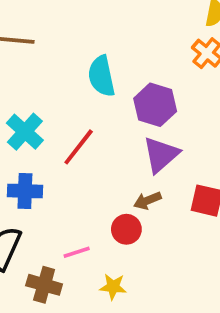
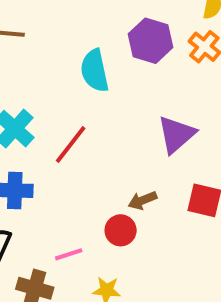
purple hexagon: (155, 105) -> (151, 41), moved
purple triangle: (161, 155) -> (176, 135), moved

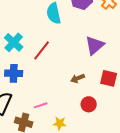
red circle: (121, 230) -> (89, 104), moved

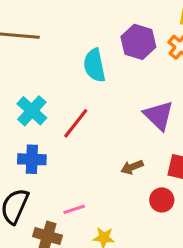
purple triangle: (95, 45) -> (159, 115), turned -35
red circle: (89, 104) -> (162, 200), moved

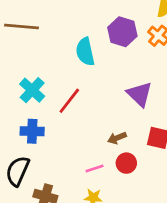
red circle: (162, 200) -> (126, 163), moved
pink line: (74, 209) -> (94, 168), moved

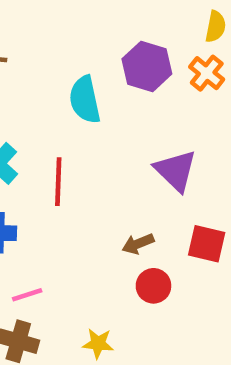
red line: (69, 101) -> (58, 182), turned -36
pink line: (94, 168) -> (27, 295), moved

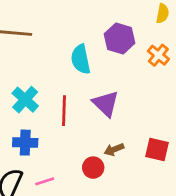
orange cross: (207, 73) -> (158, 55), moved
purple triangle: (176, 171) -> (106, 104), moved
red circle: (153, 286) -> (93, 168), moved

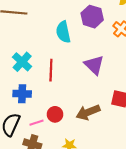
purple triangle: (106, 104) -> (94, 65), moved
brown arrow: (114, 150) -> (88, 112), moved, size x1.6
red circle: (93, 168) -> (55, 114), moved

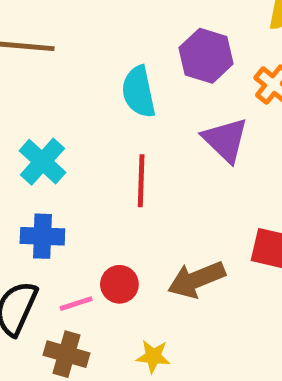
purple triangle: (94, 65) -> (225, 140), moved
red line: (51, 70) -> (141, 181), moved

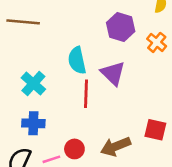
cyan semicircle: (139, 92) -> (77, 60), moved
purple triangle: (225, 140) -> (113, 73), moved

